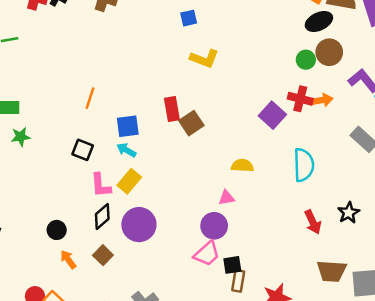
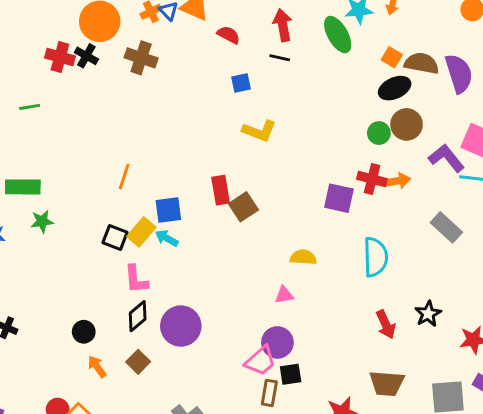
purple square: (272, 115) -> (339, 198), turned -30
yellow rectangle: (129, 181) -> (141, 232), moved
purple circle: (214, 226) -> (277, 342), moved
brown trapezoid: (332, 271) -> (387, 383), moved
brown rectangle: (238, 281) -> (269, 393), moved

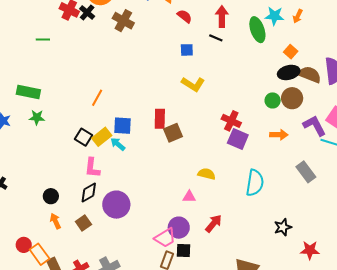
brown semicircle: (422, 63) -> (310, 74), moved
red cross: (372, 179) -> (231, 121), moved
red arrow: (386, 324) -> (214, 223), moved, turned -126

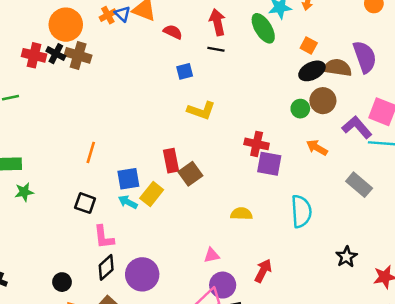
brown cross: (123, 21) -> (78, 55), moved
orange arrow: (279, 135) -> (317, 148), turned -138
yellow rectangle: (102, 137) -> (152, 194), moved
pink triangle: (189, 197) -> (212, 255), moved

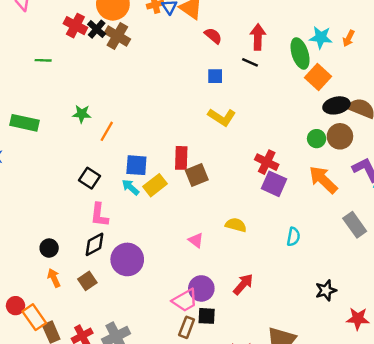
orange square: (309, 45) -> (318, 77), moved, size x1.5
orange arrow: (317, 148) -> (323, 180), size x1.5
green star: (24, 192) -> (82, 114), moved
cyan semicircle: (301, 211) -> (293, 237), size x0.6
pink triangle: (212, 255) -> (196, 240), moved, turned 35

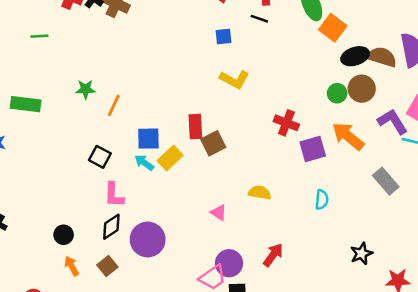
purple square: (274, 184) -> (313, 149), moved, turned -35

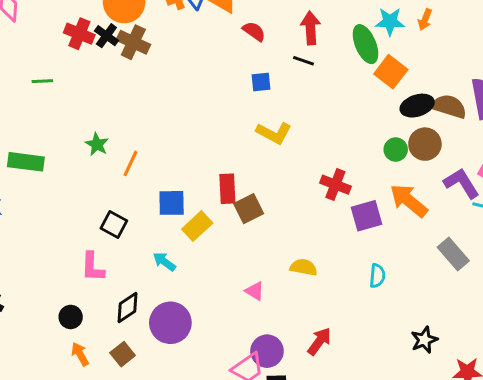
green star: (86, 89) -> (97, 144), turned 30
cyan arrow: (144, 163) -> (164, 262), moved
pink L-shape: (114, 195) -> (93, 267), moved

